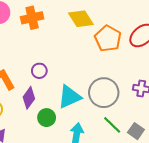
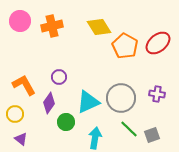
gray square: (136, 131) -> (152, 135), turned 35

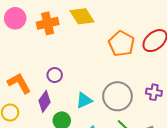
yellow diamond: (99, 27) -> (82, 16), moved
cyan triangle: (88, 102) -> (84, 100), size x0.7

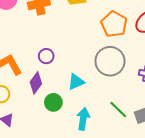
gray circle: (117, 96) -> (110, 61), moved

